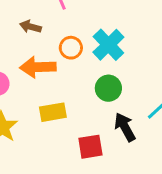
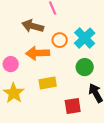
brown arrow: (30, 27) -> (33, 26), size x1.5

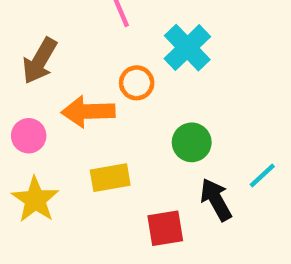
brown arrow: (33, 26) -> (40, 61), moved, turned -75
cyan cross: (85, 38) -> (187, 48), moved

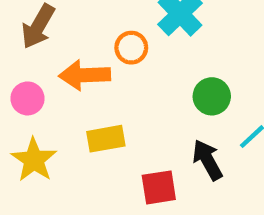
green circle: (192, 142) -> (212, 96), moved

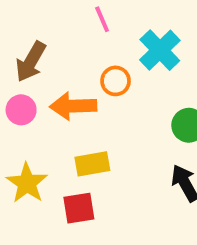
pink circle: (27, 98) -> (21, 110), moved
red square: (159, 187) -> (79, 208), moved

